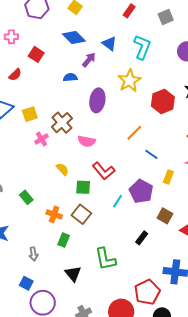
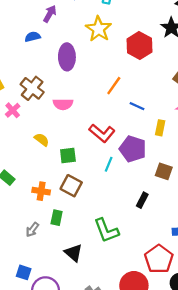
red L-shape: (104, 171) -> (102, 133), moved
gray arrow: (33, 254) -> (32, 230), moved, turned 56

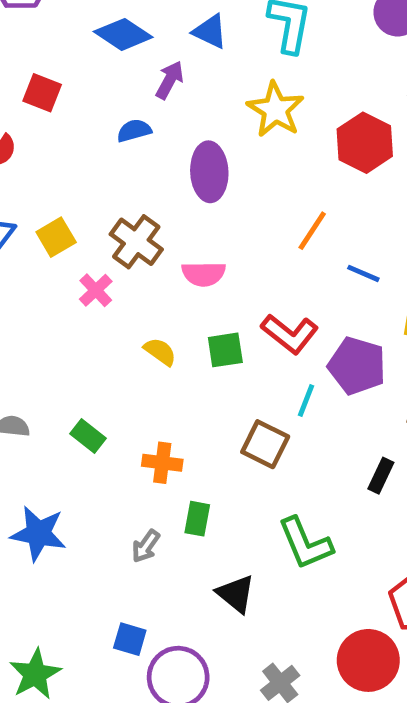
green square: (68, 156) -> (225, 350), moved
brown square: (71, 186) -> (265, 444), moved

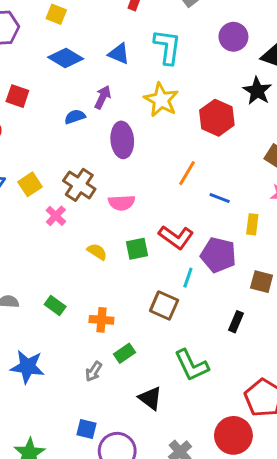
purple arrow: (170, 80) -> (103, 97), moved
green rectangle: (197, 519) -> (124, 353), turned 48

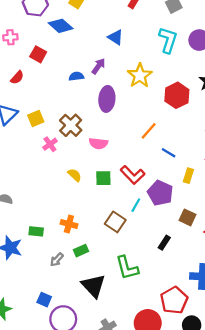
cyan L-shape: (167, 47) -> (168, 40), moved
blue diamond: (66, 58) -> (61, 26), moved
green rectangle: (55, 305) -> (36, 231), moved, turned -40
black triangle: (150, 398) -> (94, 286), size x1.4

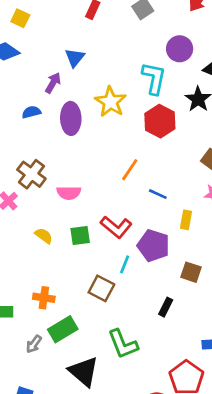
blue triangle: (116, 37) -> (75, 58), turned 42
cyan L-shape: (168, 40) -> (154, 78), moved
purple arrow: (99, 66) -> (53, 83), moved
purple ellipse: (107, 99) -> (71, 118), moved
green rectangle: (81, 251) -> (63, 329), size x1.5

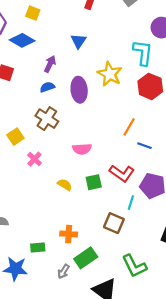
purple arrow: (53, 83) -> (50, 64), moved
brown cross: (31, 174) -> (47, 119), moved
blue line: (158, 194) -> (144, 146), moved

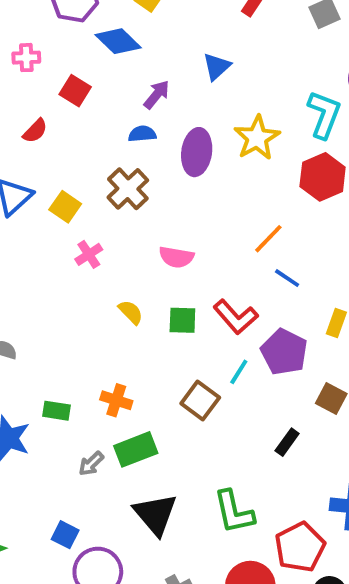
yellow square: (15, 137) -> (65, 207), turned -35
green L-shape: (134, 266) -> (234, 512), moved

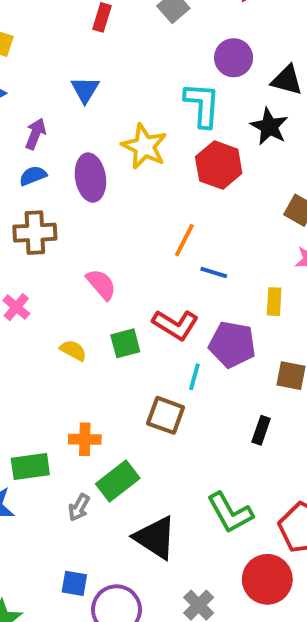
brown cross: (128, 189) -> (35, 233), turned -33
pink semicircle: (176, 257) -> (101, 284), turned -124
green rectangle: (56, 411) -> (30, 467), size x1.4

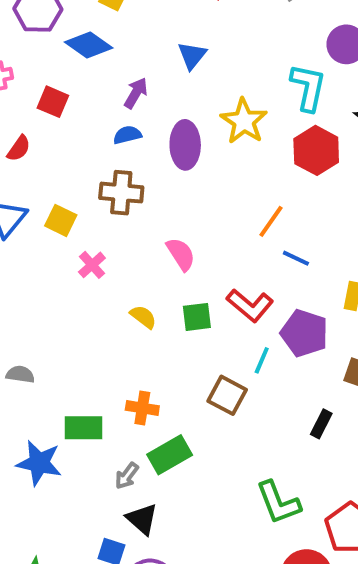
black triangle: (155, 538) -> (142, 519), moved, size x0.7

